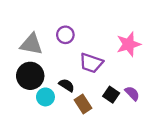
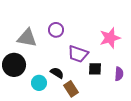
black circle: (30, 76) -> (14, 65), moved
purple semicircle: (132, 93) -> (119, 74), moved, turned 48
black square: (111, 95) -> (95, 69), moved, turned -32

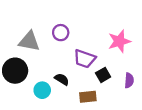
black square: (95, 69) -> (103, 75), turned -32
brown rectangle: (71, 89) -> (88, 97), moved, turned -63

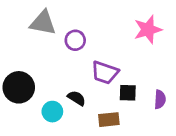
gray triangle: (29, 41) -> (43, 23), moved
pink star: (119, 41) -> (148, 30), moved
black square: (103, 75) -> (128, 93), turned 32

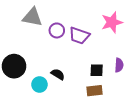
purple trapezoid: (105, 73) -> (79, 36), moved
purple semicircle: (160, 99) -> (119, 65), moved
brown rectangle: (109, 120) -> (95, 91), moved

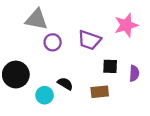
purple circle: (57, 30) -> (53, 42), moved
black square: (97, 70) -> (110, 66), moved
brown rectangle: (95, 91) -> (100, 92), moved

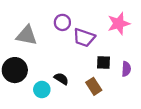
gray triangle: (36, 19) -> (27, 35), moved
purple circle: (53, 42) -> (62, 22), moved
brown rectangle: (100, 92) -> (94, 86), turned 63

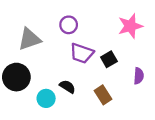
gray triangle: (27, 35) -> (29, 39), turned -30
purple trapezoid: (84, 38) -> (82, 53), moved
black square: (103, 62) -> (109, 59), moved, turned -32

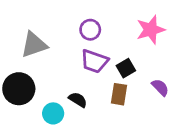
purple circle: (69, 25) -> (90, 30), moved
purple semicircle: (139, 76) -> (160, 87), turned -49
brown rectangle: (103, 95) -> (119, 94), moved, turned 42

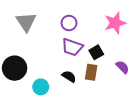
gray triangle: (34, 45) -> (26, 22), moved, turned -45
black semicircle: (78, 100) -> (69, 76), moved

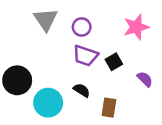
gray triangle: (26, 22) -> (46, 20), moved
brown rectangle: (91, 72) -> (109, 108), moved
cyan circle: (41, 87) -> (48, 103), size x1.5

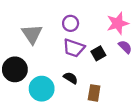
gray triangle: (46, 20) -> (32, 34), moved
purple semicircle: (145, 79) -> (125, 47), moved

